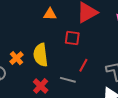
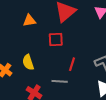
yellow semicircle: (41, 55) -> (28, 62), size x0.7

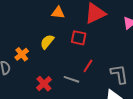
yellow semicircle: (28, 62) -> (47, 42), moved, turned 42

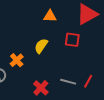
red line: (88, 66) -> (88, 81), moved

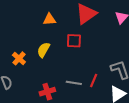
orange cross: (17, 60) -> (19, 58), moved
red cross: (41, 88) -> (47, 92), turned 35

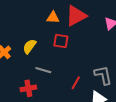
orange triangle: (49, 19) -> (53, 18), moved
gray line: (74, 83) -> (43, 70), moved

